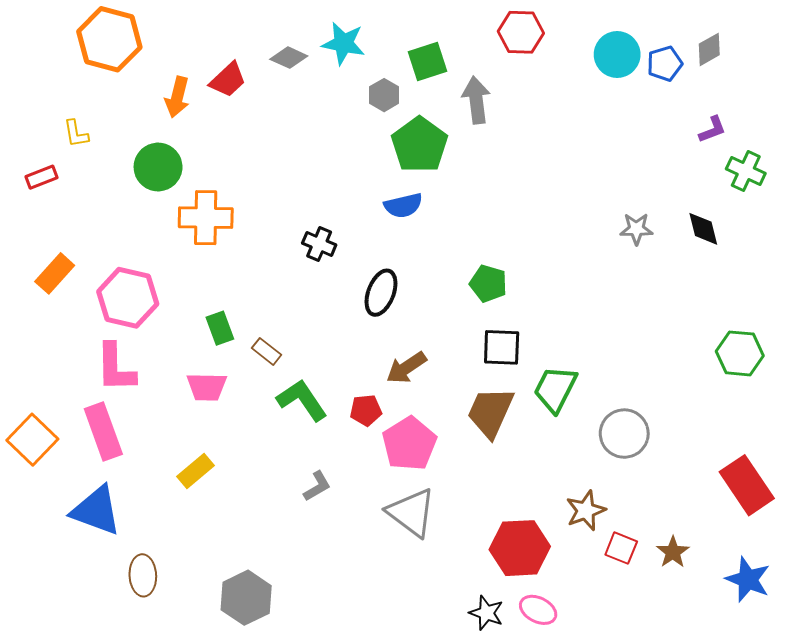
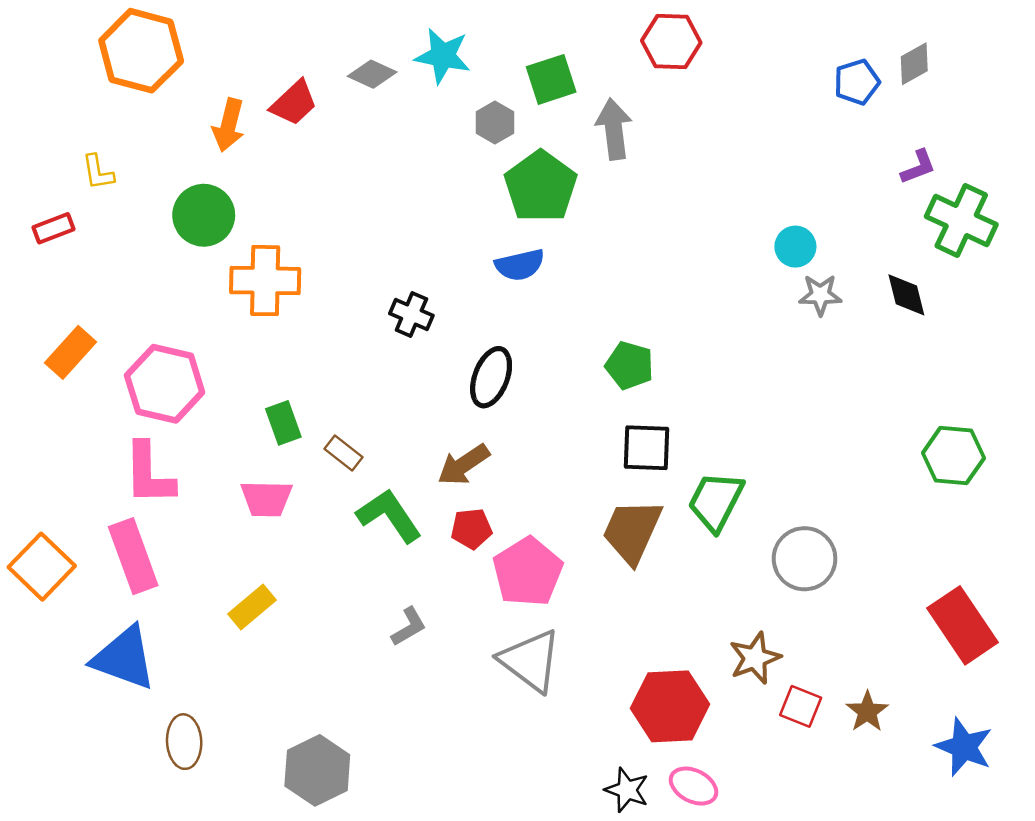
cyan circle: (617, 55) -> (795, 247), moved, size x0.7
green cross: (746, 171) -> (961, 220), size x1.4
brown arrow: (406, 368) -> (464, 465), moved

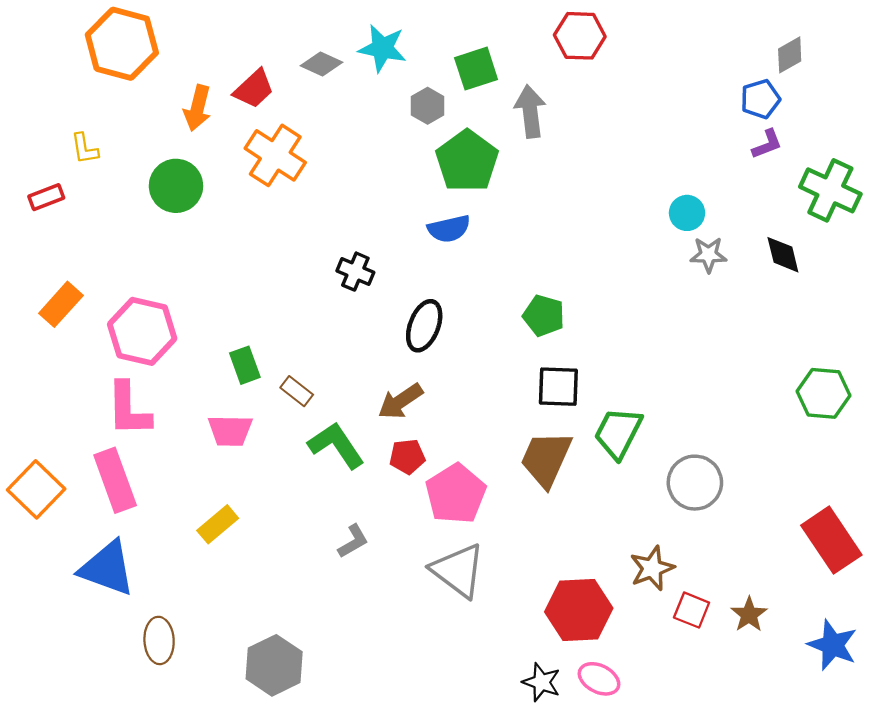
blue pentagon: (857, 82) -> (760, 99), moved
purple L-shape: (918, 167) -> (767, 144), moved
orange cross: (265, 281) -> (275, 155), moved, turned 32

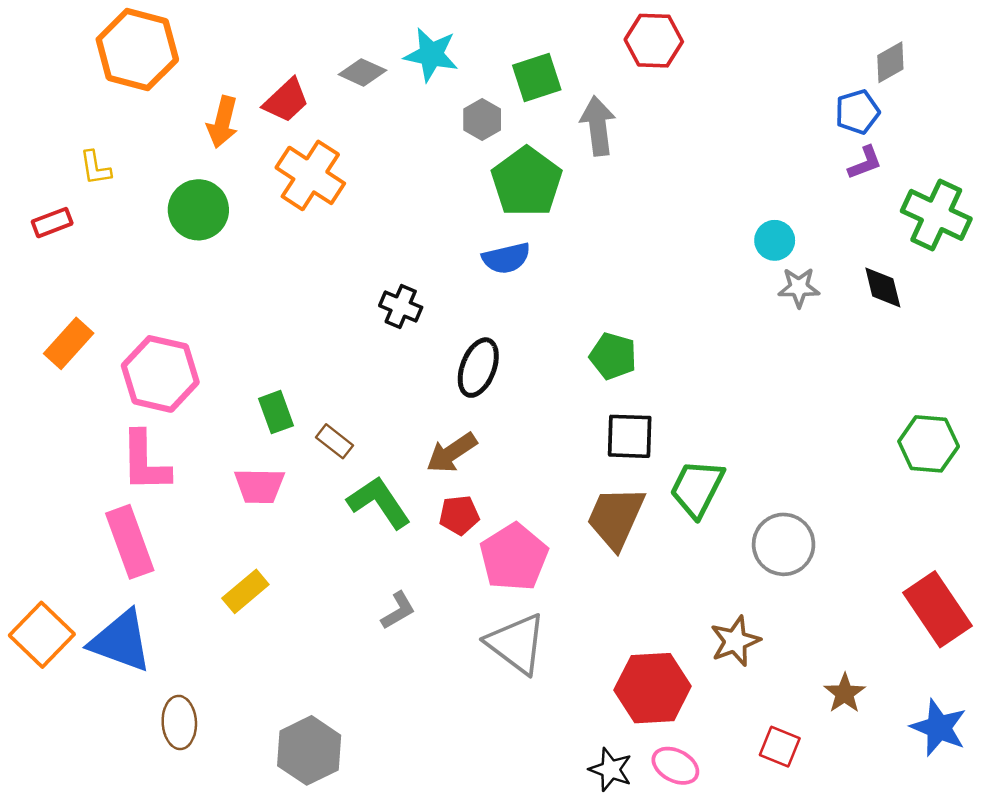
orange square: (36, 489) -> (42, 635), moved
red square: (692, 610) -> (780, 747), moved

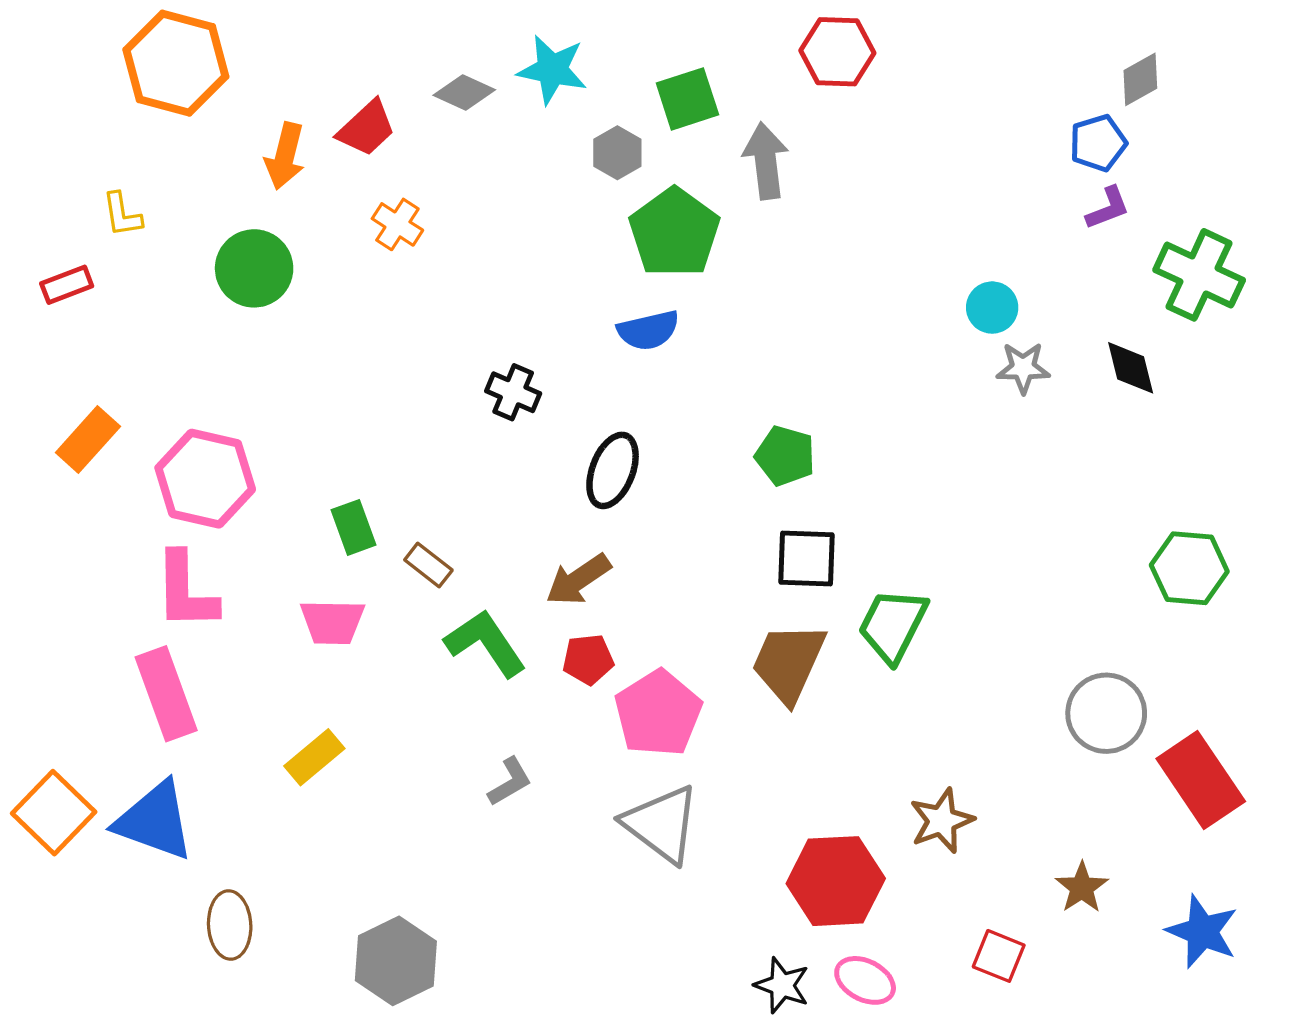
orange cross: (310, 175) -> (397, 224), size x0.6
gray circle: (784, 544) -> (1106, 713), moved

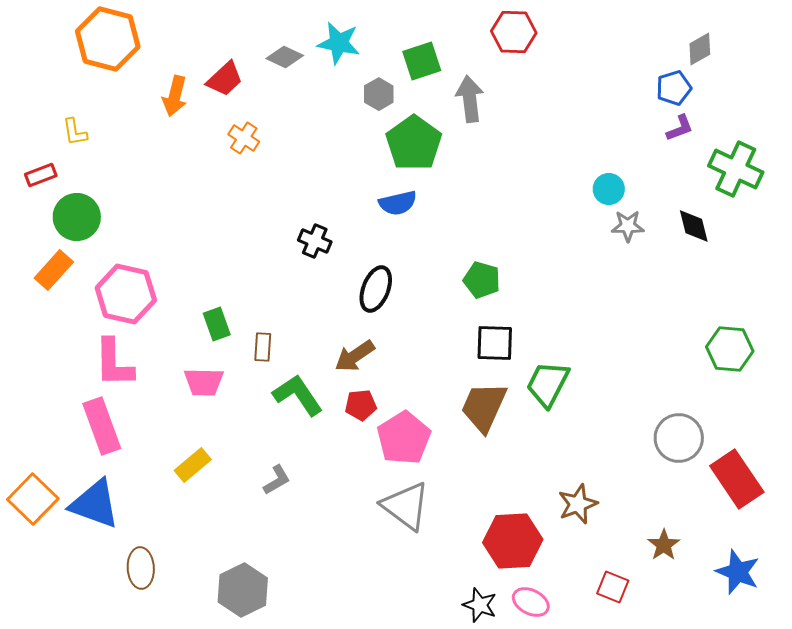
green circle: (254, 268) -> (77, 217), moved
brown rectangle: (428, 565) -> (263, 347), turned 56
gray L-shape: (510, 782) -> (277, 480), moved

